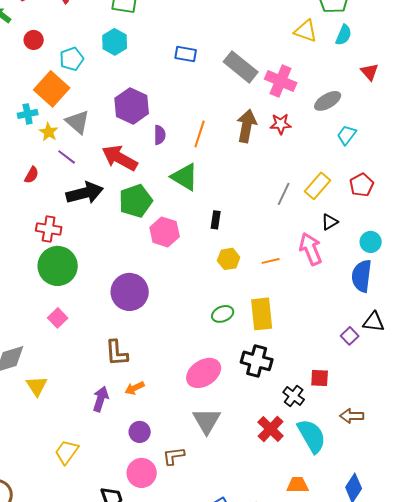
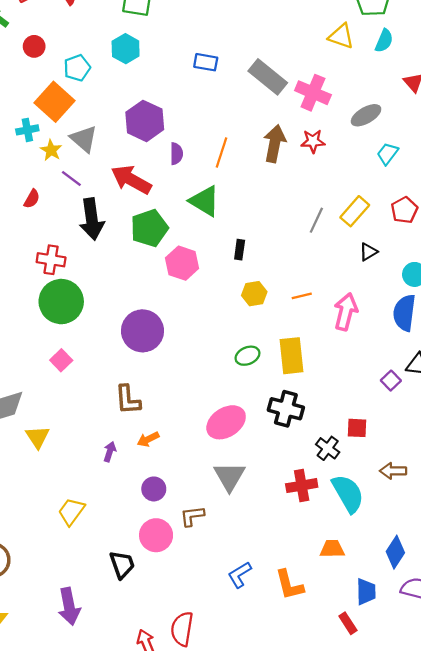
black arrow: (85, 193) -> (92, 219), turned 96
pink arrow: (311, 249) -> (346, 312), moved, turned 36
purple arrow: (101, 399) -> (110, 452), size x0.7
red cross: (271, 429) -> (302, 486), turned 36

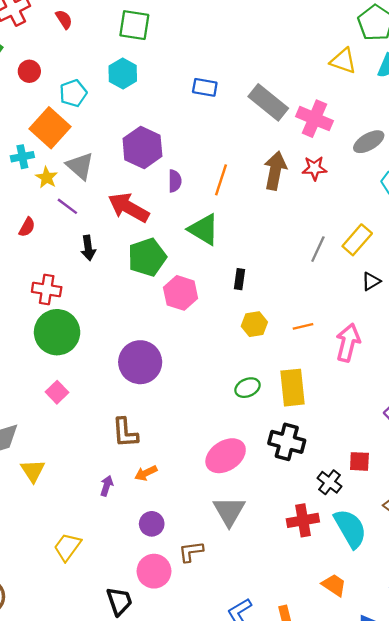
black arrow: (92, 219) -> (88, 248), size x0.6
orange trapezoid: (332, 549) -> (334, 585), turned 35

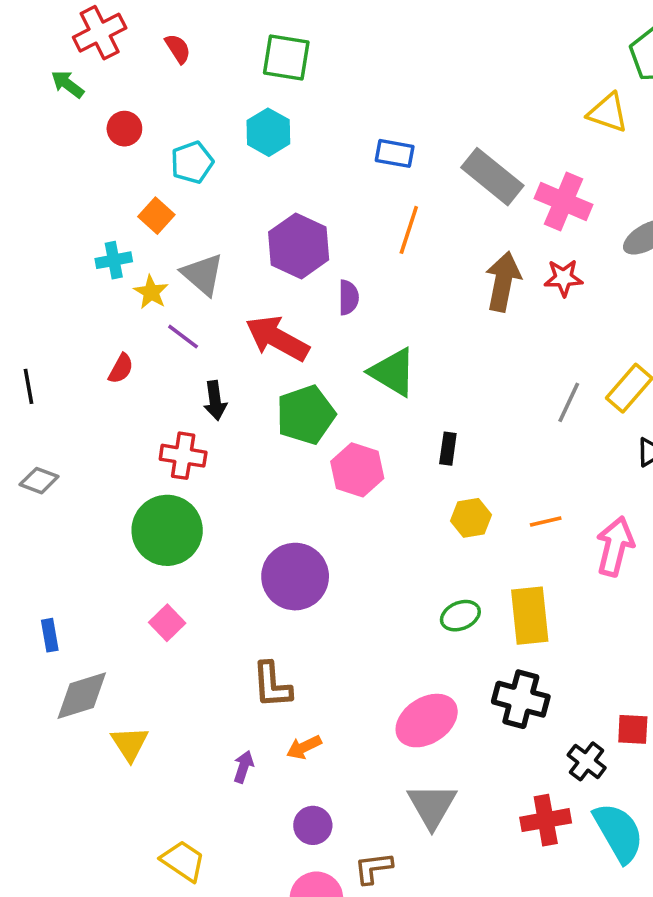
orange square: (50, 128) -> (156, 216), size x0.6
orange line: (221, 180) -> (409, 230), moved
red cross: (47, 289) -> (183, 456), moved
yellow trapezoid: (67, 547) -> (183, 861), turned 88

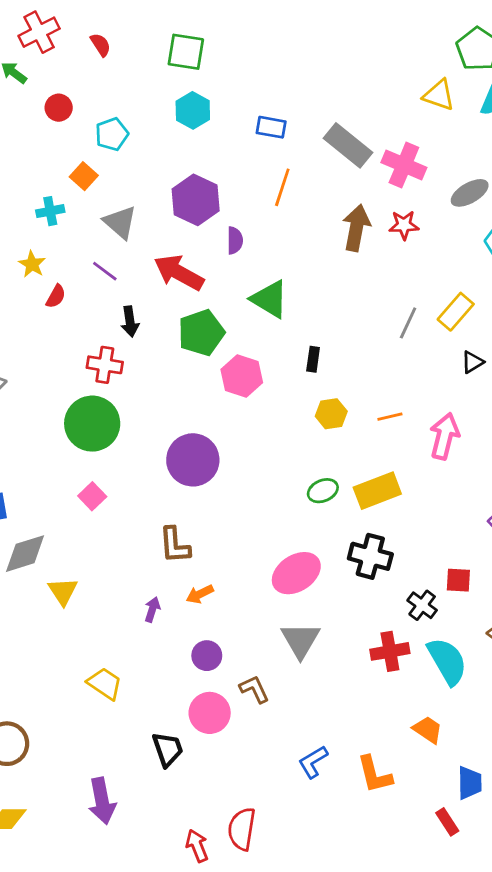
cyan hexagon: (268, 132) -> (193, 110), moved
yellow star: (151, 292) -> (32, 264), moved
yellow rectangle: (530, 616) -> (377, 491), turned 75
brown L-shape: (373, 868) -> (254, 689), turned 72

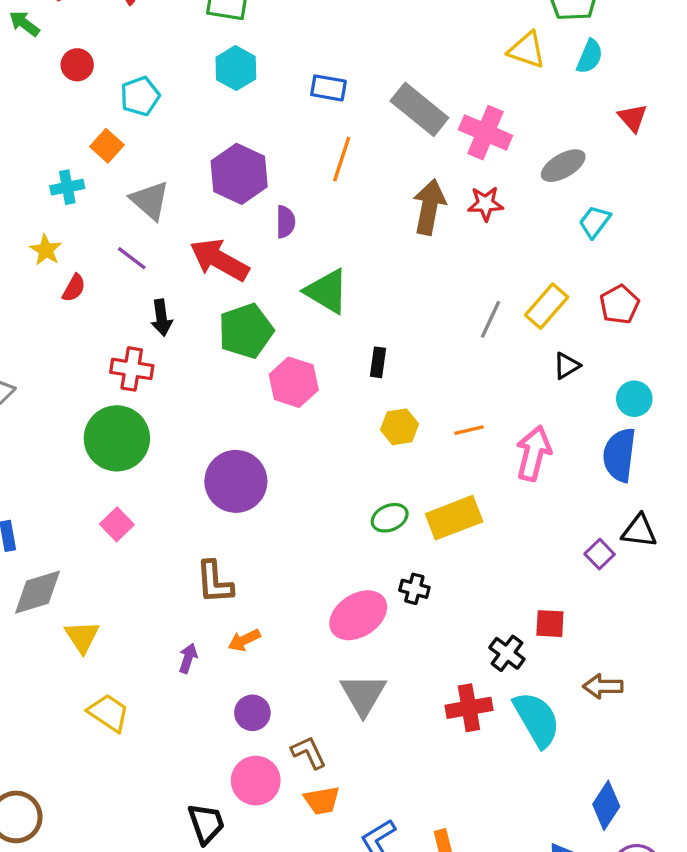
black cross: (370, 556) -> (414, 589), moved, size x0.6
yellow trapezoid: (105, 684) -> (109, 713), moved
orange trapezoid: (428, 730) -> (322, 800), moved, turned 136

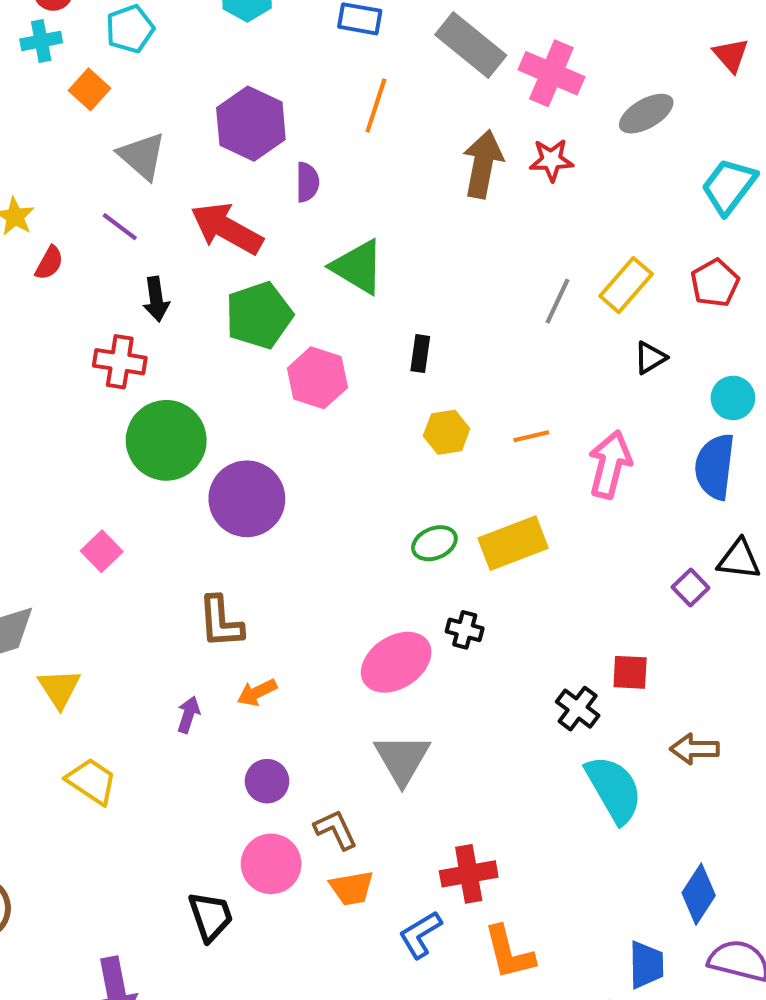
cyan cross: (67, 187) -> (41, 41), moved
cyan trapezoid: (595, 222) -> (729, 186), moved, size x1.4
green circle: (117, 438) -> (166, 440), moved
red cross: (469, 708) -> (469, 874), moved

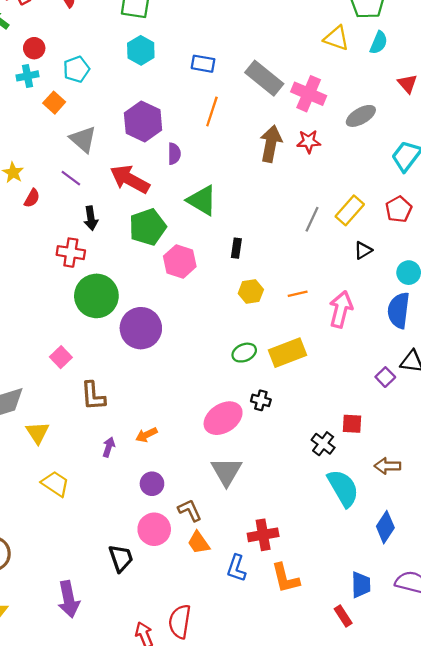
brown L-shape: (221, 622) -> (93, 396), moved
orange trapezoid: (352, 888) -> (199, 543), turned 65
blue diamond: (699, 894) -> (385, 527), moved
blue L-shape: (420, 934) -> (236, 568), turned -40

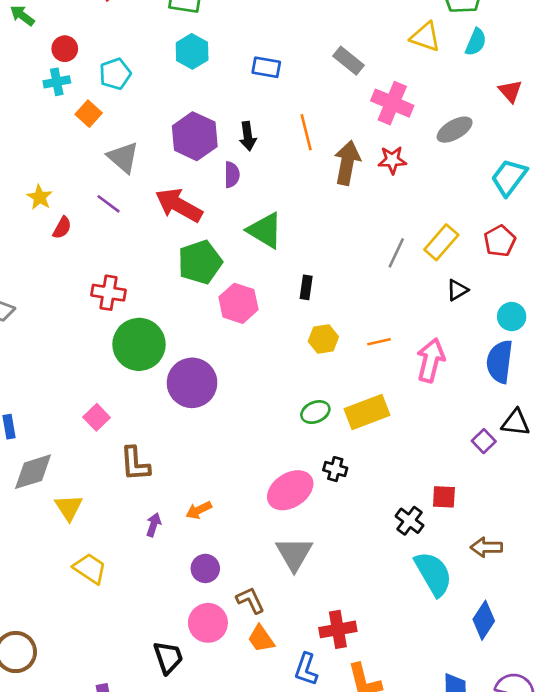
gray rectangle: (264, 78) -> (349, 61), moved, size x0.7
orange line: (212, 111) -> (306, 132), moved, turned -32
black arrow: (91, 218) -> (248, 136), moved

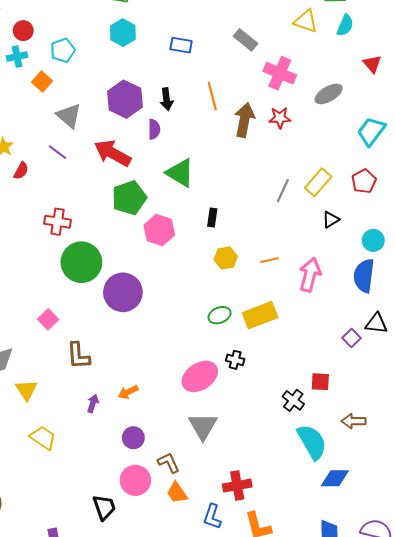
blue diamond: (484, 620) -> (335, 478), moved, turned 56

